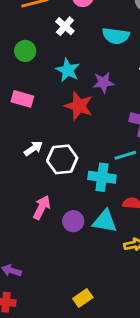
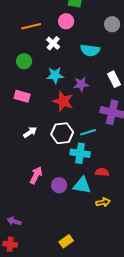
cyan star: (68, 70) -> (55, 75), turned -30
cyan line: (125, 155) -> (88, 132), moved
white hexagon: (62, 159) -> (62, 133), moved

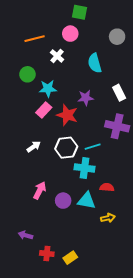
cyan semicircle: (90, 50) -> (95, 63), turned 66
cyan star: (55, 75) -> (48, 89), moved
pink rectangle: (22, 96) -> (44, 110), moved, turned -63
purple arrow: (14, 221) -> (25, 235), moved
red cross: (10, 244) -> (47, 254), moved

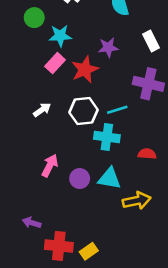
red star: (67, 115) -> (85, 70), turned 30
red semicircle: (107, 187) -> (147, 154), moved
yellow arrow: (108, 218) -> (137, 201), size x1.5
red cross: (47, 254) -> (59, 246), size x1.5

